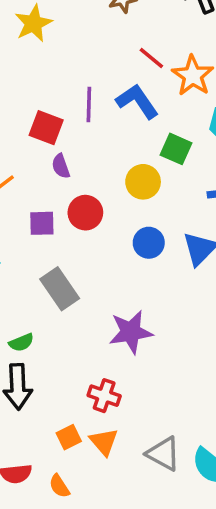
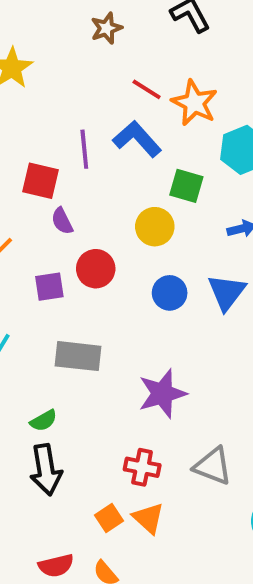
gray rectangle: (60, 289) -> (78, 356), turned -42
gray triangle: (163, 454) -> (213, 466), moved

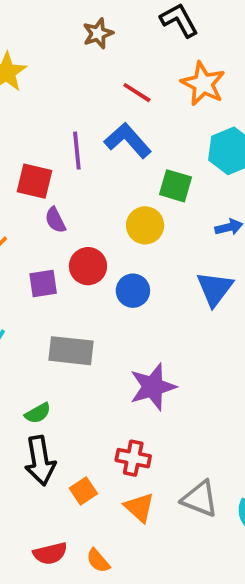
orange star: (194, 103) -> (203, 84), moved
blue circle: (170, 293) -> (133, 291), moved
gray triangle: (213, 466) -> (200, 499), moved
orange square: (109, 518) -> (83, 491), moved

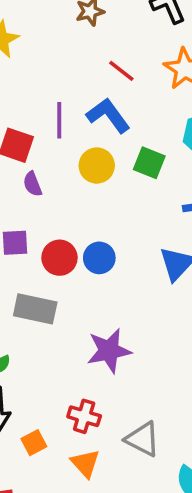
yellow circle: (145, 225) -> (97, 166), moved
red circle: (88, 266) -> (59, 258), moved
gray triangle: (200, 499) -> (143, 439), moved

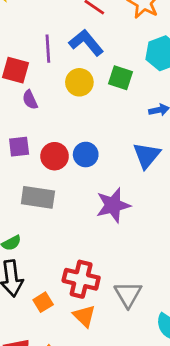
purple star: (109, 351) -> (113, 205), moved
red cross: (84, 416) -> (81, 279), size x1.4
gray triangle: (143, 439) -> (128, 294), turned 36

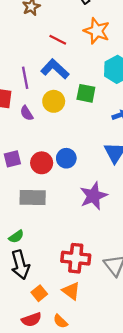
purple semicircle: (30, 100) -> (27, 113), moved
orange square: (43, 302) -> (39, 293), moved
orange triangle: (84, 316) -> (71, 291), moved

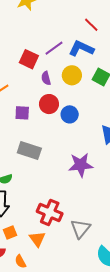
blue L-shape: (55, 69) -> (81, 48), turned -35
purple line: (25, 78) -> (54, 48), turned 48
blue circle: (66, 158) -> (70, 114), moved
red circle: (42, 163) -> (49, 104), moved

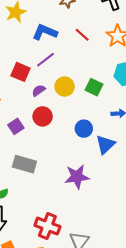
blue L-shape: (81, 48) -> (45, 32), moved
purple semicircle: (46, 78) -> (39, 90), turned 72
purple square: (22, 113) -> (16, 126), turned -35
blue circle: (70, 114) -> (84, 129), moved

